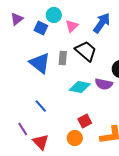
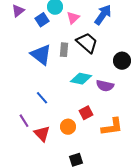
blue square: (41, 28) -> (42, 20), turned 32
purple semicircle: (104, 84) -> (105, 86), moved
orange circle: (75, 138) -> (68, 127), moved

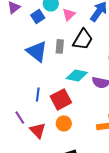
black trapezoid: (87, 43) -> (83, 39), turned 80
blue line: (42, 98) -> (38, 94), turned 48
red square: (86, 113) -> (61, 99), moved, size x1.5

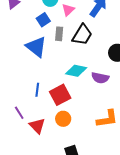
blue square: (38, 16) -> (43, 20), moved
gray rectangle: (60, 46) -> (59, 34), moved

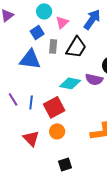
blue triangle: (36, 47) -> (30, 59), turned -30
purple semicircle: (100, 78) -> (94, 79), moved
purple line: (19, 113) -> (13, 99), moved

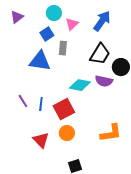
black trapezoid: (76, 47) -> (100, 54), moved

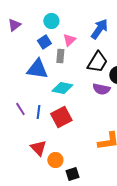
pink triangle: (72, 24) -> (69, 40), moved
cyan diamond: (80, 85) -> (62, 88), moved
orange circle: (67, 133) -> (55, 160), moved

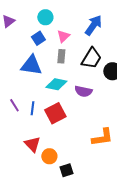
gray rectangle: (60, 56) -> (61, 56), moved
purple semicircle: (101, 89) -> (83, 91), moved

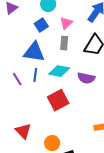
purple line: (14, 105) -> (17, 79), moved
blue line: (32, 108) -> (35, 75), moved
red triangle: (32, 144) -> (23, 131), moved

